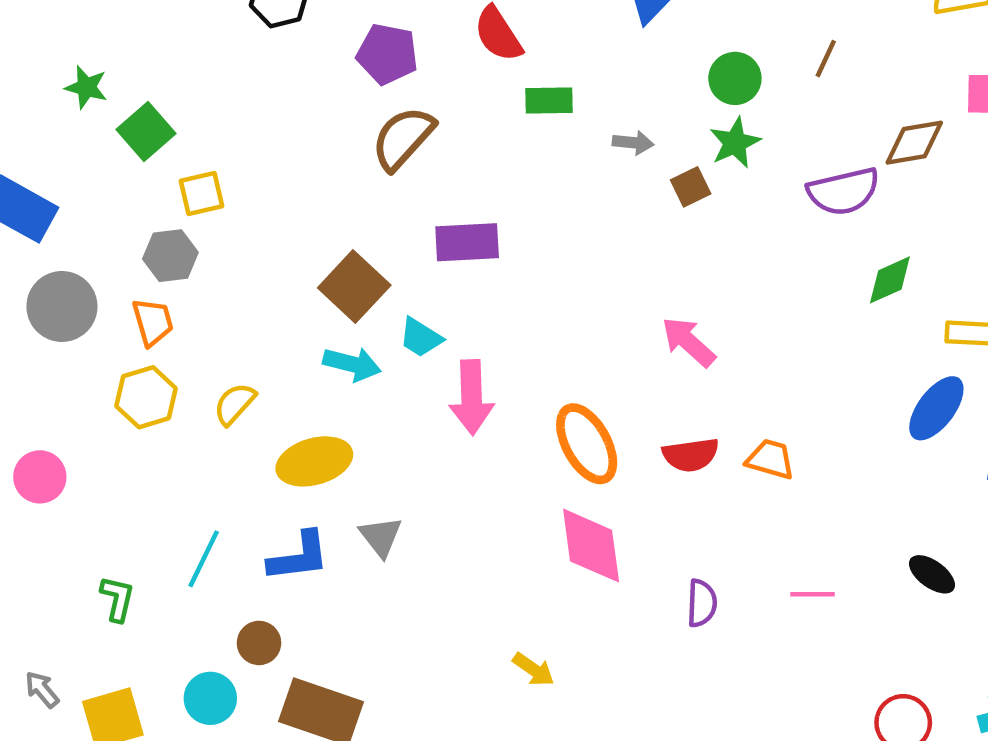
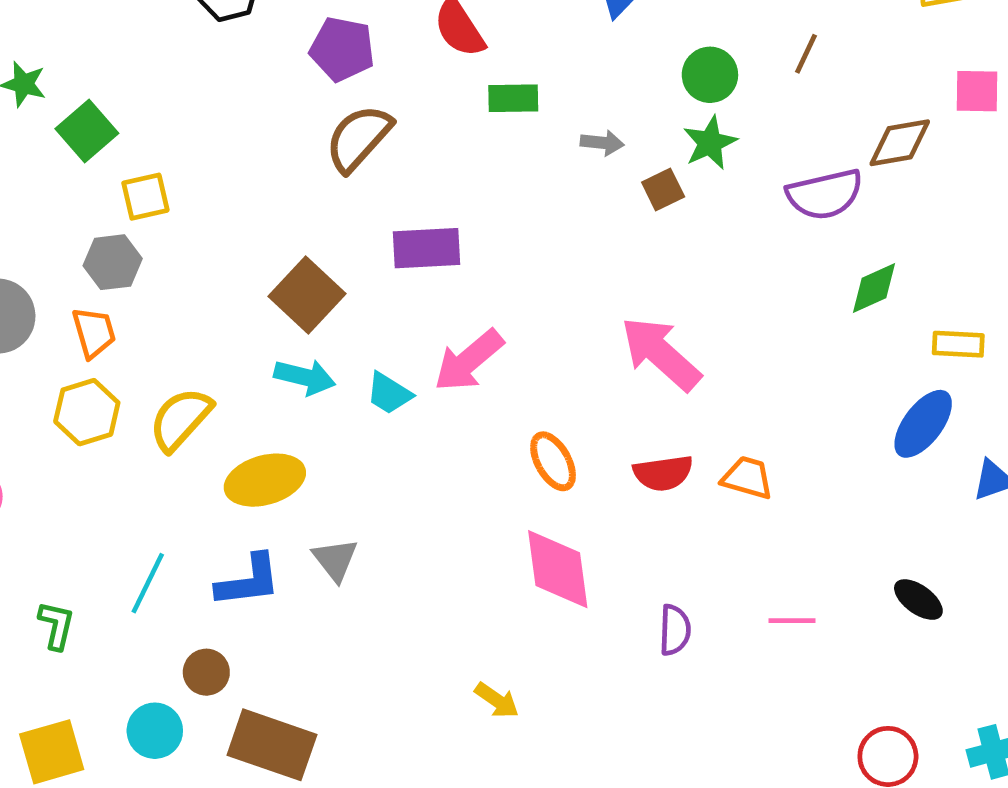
cyan trapezoid: (421, 337) -> (389, 393), moved
pink arrow: (688, 342) -> (661, 354), size x1.4
pink arrow: (472, 397) -> (469, 361), moved, turned 52
yellow semicircle: (235, 404) -> (181, 419), size x1.4
orange ellipse: (587, 444) -> (553, 461), size x0.7

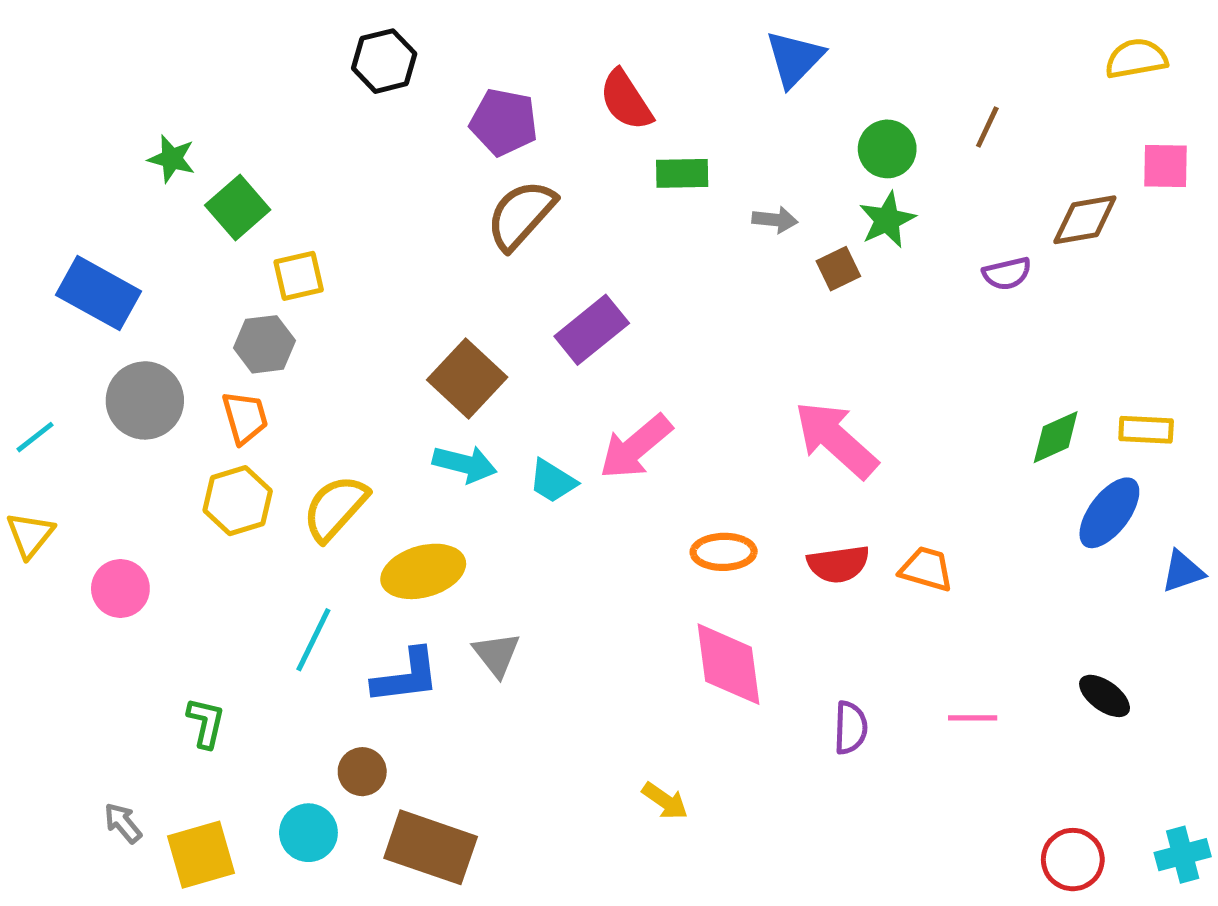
purple semicircle: (825, 194) -> (1007, 273), size x0.6
purple rectangle: (427, 248) -> (592, 330), turned -36
green diamond: (874, 288) -> (1056, 437), moved
orange ellipse: (553, 461) -> (724, 552), turned -62
cyan line: (148, 583) -> (313, 640), moved

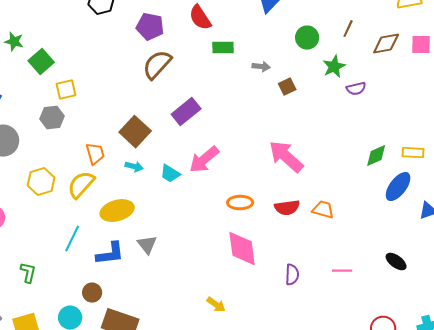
green star: (887, 220) -> (334, 67), moved
brown diamond: (1085, 220) -> (386, 44), moved
orange trapezoid: (245, 418) -> (95, 154), moved
cyan arrow: (465, 464) -> (134, 167), size x0.7

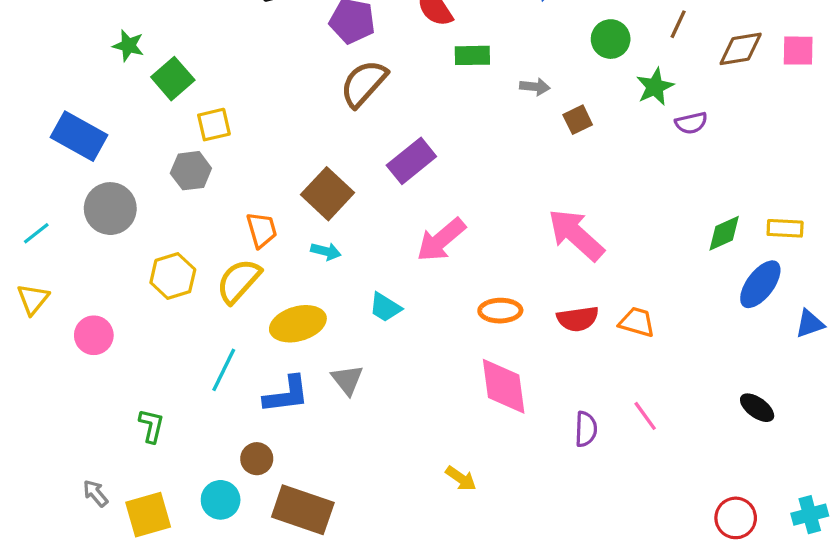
cyan trapezoid: (170, 174) -> (385, 307), moved
pink line: (342, 271) -> (645, 416), moved, turned 54

